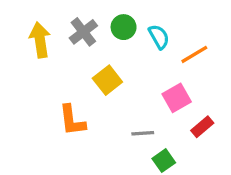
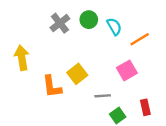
yellow arrow: (40, 40) -> (22, 58), moved
yellow square: (107, 80) -> (77, 74), moved
red rectangle: (202, 127) -> (145, 107), moved, turned -63

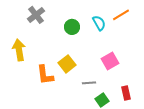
green circle: (89, 20) -> (72, 27), moved
gray cross: (60, 23) -> (36, 15), moved
orange line: (140, 39) -> (121, 15), moved

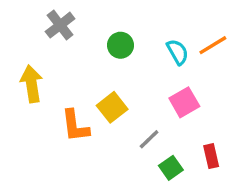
orange line: (121, 15) -> (213, 45), moved
cyan semicircle: (99, 23) -> (178, 52), moved
gray line: (89, 83) -> (149, 139), turned -40

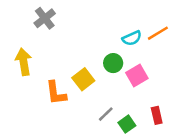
green circle: (120, 45) -> (113, 63), moved
cyan semicircle: (178, 52) -> (132, 38), turned 96
gray line: (149, 139) -> (106, 114), moved

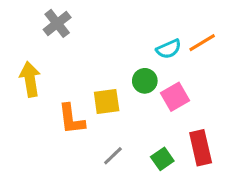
yellow square: (83, 79) -> (107, 102), turned 30
gray line: (106, 114) -> (113, 156), moved
red rectangle: (157, 115) -> (201, 148), size x1.5

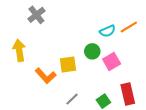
orange L-shape: (71, 119) -> (46, 76), turned -35

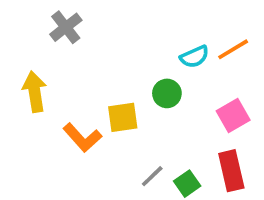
pink square: (112, 62) -> (233, 115), moved
gray line: (72, 99) -> (152, 176), moved

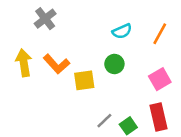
orange line: (233, 49) -> (160, 34), turned -30
cyan semicircle: (195, 57) -> (122, 31), moved
orange L-shape: (82, 138) -> (56, 64), moved

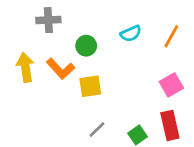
gray cross: (45, 19) -> (48, 20), turned 35
green circle: (114, 64) -> (86, 46), moved
gray line: (104, 121) -> (97, 129), moved

